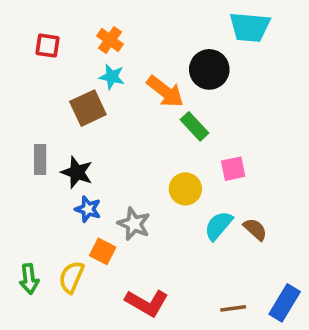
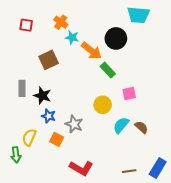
cyan star: (112, 77) -> (72, 37), moved
yellow semicircle: (71, 277) -> (29, 137), moved

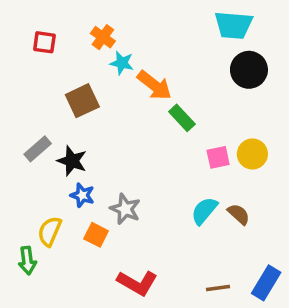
black circle: (116, 38) -> (249, 70), moved
gray rectangle: (22, 88) -> (38, 149), turned 49
yellow circle: (103, 105) -> (252, 154), moved

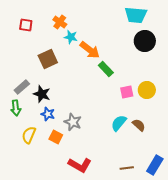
green arrow: (27, 261) -> (16, 108), moved

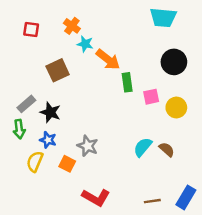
black circle: (145, 41) -> (174, 62), moved
green rectangle: (106, 69) -> (127, 82), turned 35
pink square: (127, 92) -> (151, 97), moved
blue star: (48, 114) -> (48, 140), moved

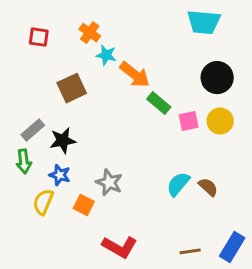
green rectangle: (127, 82) -> (159, 103), turned -42
yellow circle: (176, 108) -> (220, 121), moved
black star: (50, 112) -> (63, 140), turned -30

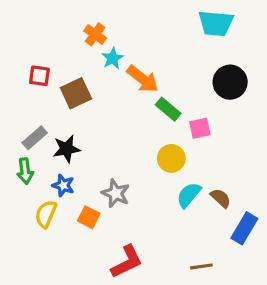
red square: (39, 37) -> (39, 76), moved
cyan star: (106, 55) -> (113, 58), turned 30
yellow circle: (220, 121) -> (171, 158), moved
red L-shape: (120, 247) -> (127, 262), turned -56
blue rectangle: (232, 247) -> (244, 228), moved

